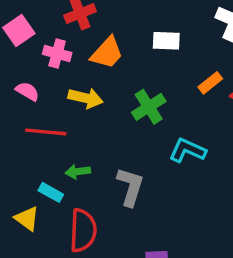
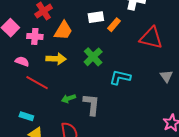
orange rectangle: (210, 83) -> (114, 25), moved
red line: (46, 132) -> (37, 83), turned 35
green arrow: (78, 172) -> (68, 98), moved
cyan rectangle: (51, 192) -> (26, 116), moved

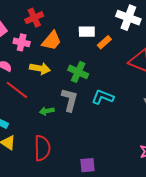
green cross: (93, 57) -> (78, 72), turned -30
gray L-shape: (91, 104) -> (70, 100), moved

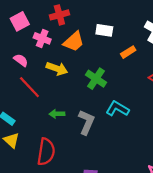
white rectangle: (87, 32) -> (104, 30), moved
gray L-shape: (70, 100) -> (86, 122), moved

